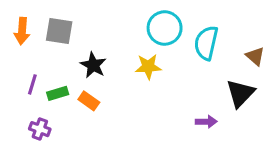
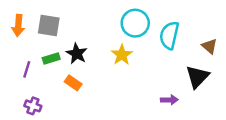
yellow star: (148, 67) -> (122, 55), turned -30
green rectangle: (58, 93) -> (51, 58), moved

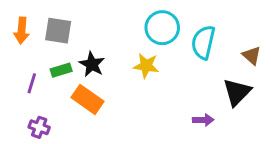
yellow star: (122, 55) -> (146, 66), turned -30
orange rectangle: (73, 83) -> (87, 99), size x1.5

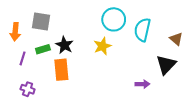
orange arrow: (22, 31) -> (15, 32), moved
yellow star: (146, 66) -> (102, 46), turned -30
orange rectangle: (87, 99) -> (61, 70), turned 50

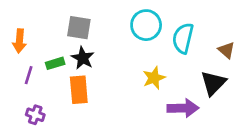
gray square: (41, 21) -> (79, 28), moved
yellow star: (102, 46) -> (154, 78), moved
purple arrow: (142, 84) -> (183, 108), size x1.6

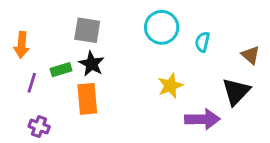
cyan semicircle: (183, 38) -> (202, 42), size x0.6

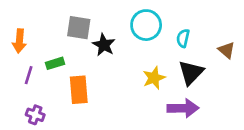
black star: (92, 64) -> (104, 45), moved
black triangle: (236, 92) -> (191, 73), moved

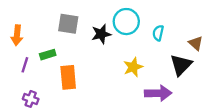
black star: (104, 45) -> (101, 34), moved, turned 30
black triangle: (191, 73) -> (181, 65), moved

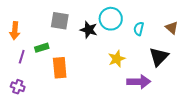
black star: (101, 34) -> (89, 30), turned 30
brown triangle: (196, 43) -> (172, 28), moved
purple cross: (31, 99) -> (18, 87), moved

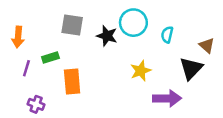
brown triangle: (172, 28) -> (207, 45), moved
purple cross: (18, 87) -> (36, 104), moved

